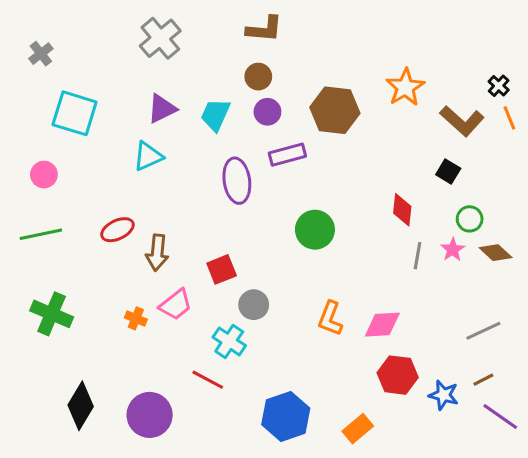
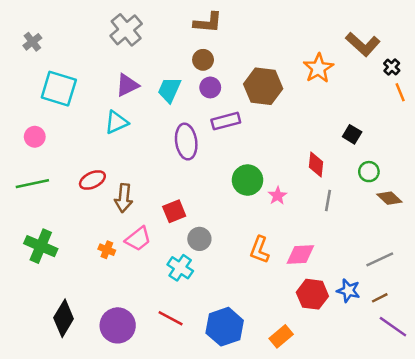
brown L-shape: (462, 121) -> (363, 44), moved
pink star: (453, 250) -> (278, 196), moved
red line: (208, 380) -> (171, 318), moved
blue star: (444, 395) -> (348, 291), moved

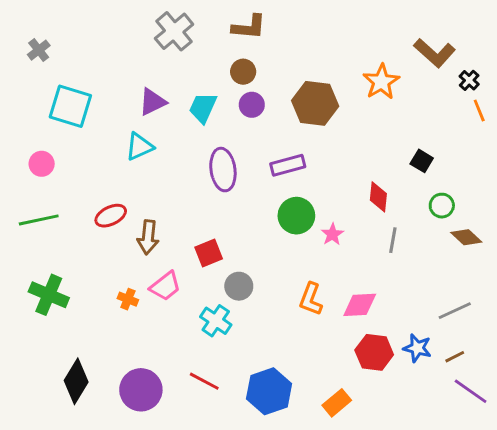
gray cross: (126, 30) -> (174, 31), moved
purple rectangle: (226, 121) -> (288, 165), moved

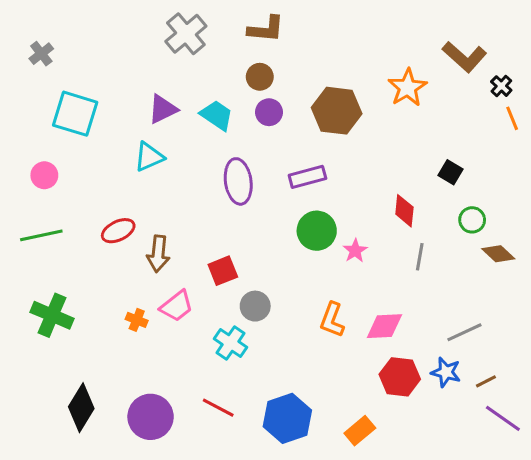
cyan trapezoid: (203, 108) -> (217, 115), turned 100
gray line: (455, 311) -> (464, 332), moved

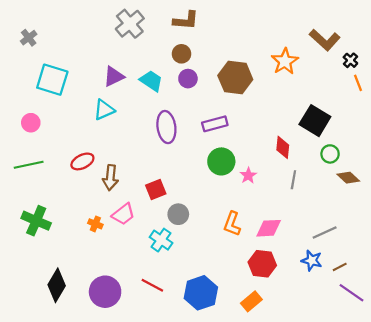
black square: (451, 172) -> (315, 121), size x1.8
red hexagon: (400, 377) -> (262, 264), moved

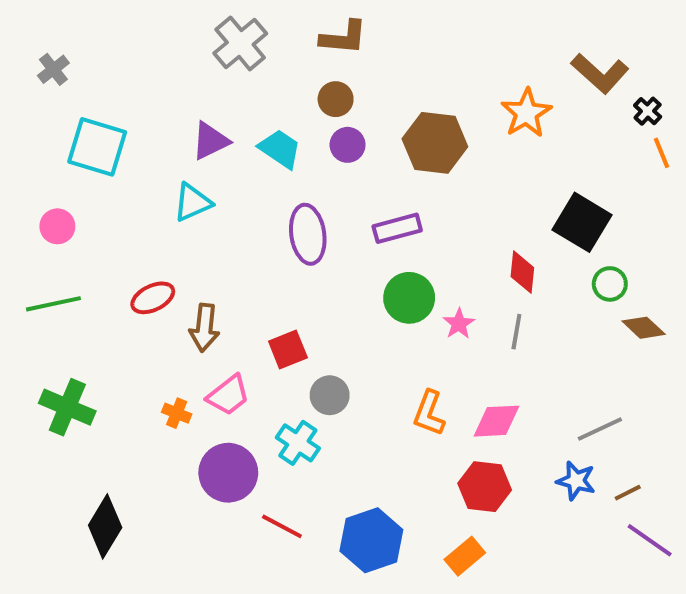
gray line: (293, 180) -> (516, 332), moved
purple circle: (105, 292) -> (228, 473), moved

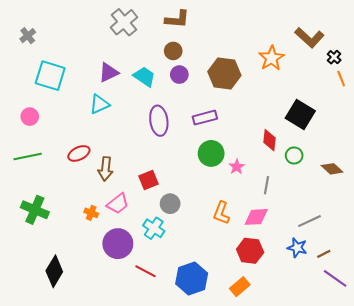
green circle: (610, 284) -> (294, 155), moved
gray line: (516, 332) -> (266, 185), moved

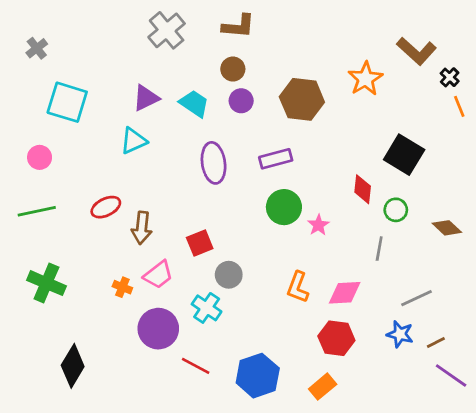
gray line: (266, 185) -> (379, 249), moved

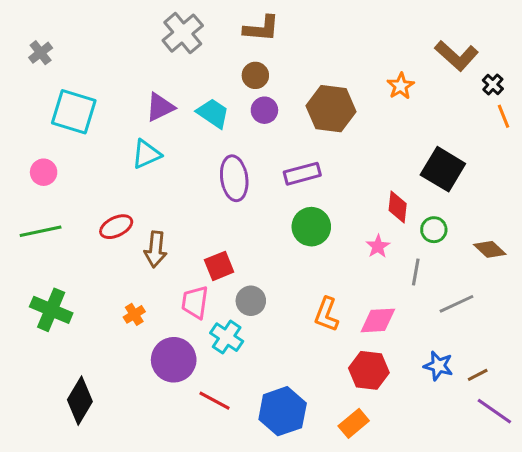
orange star: (365, 79) -> (401, 86), size x0.7
pink star: (318, 225) -> (378, 246), moved
pink trapezoid: (158, 275) -> (195, 302), moved, turned 136
orange cross: (122, 287) -> (134, 314), turned 36
gray line: (416, 298) -> (457, 304), moved

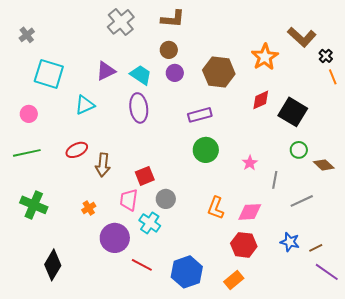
orange star: (401, 86) -> (265, 57), size x1.5
cyan triangle: (146, 154) -> (85, 105), moved
purple ellipse: (234, 178) -> (139, 108), moved
red diamond: (398, 207) -> (261, 100), moved, turned 60
green circle: (434, 230) -> (299, 150), moved

